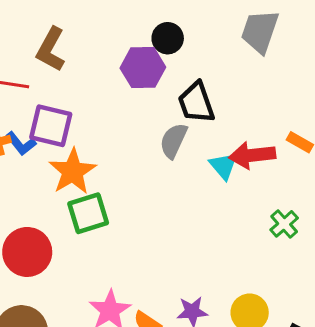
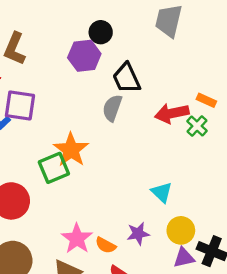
cyan triangle: (223, 166) -> (162, 192), moved
orange star: (72, 171) -> (71, 150), moved
green cross: (284, 224) -> (197, 126), moved

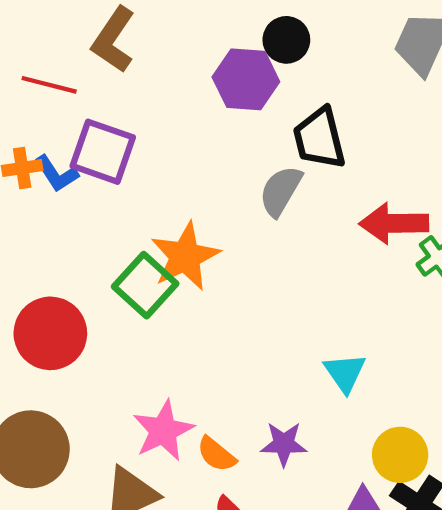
green square: (54, 168) -> (145, 285), turned -36
yellow circle: (181, 230) -> (400, 455), moved

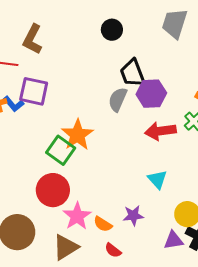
purple hexagon: (246, 79) -> (151, 94), moved
red arrow: (394, 223) -> (160, 131), moved
red circle: (50, 333) -> (53, 190), moved

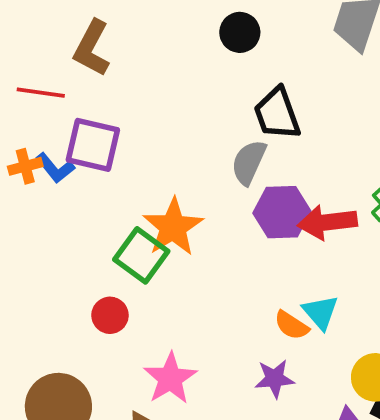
purple hexagon: (151, 94) -> (282, 212), moved
red circle: (53, 190) -> (110, 315), moved, size x0.6
orange semicircle: (103, 224) -> (291, 325), moved

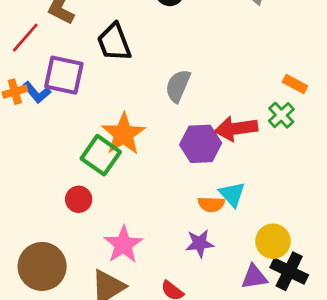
red line: (41, 93) -> (25, 38), turned -56
black trapezoid: (277, 114) -> (114, 42), moved
purple hexagon: (282, 212) -> (201, 144), moved
orange semicircle: (291, 325) -> (211, 204), turned -30

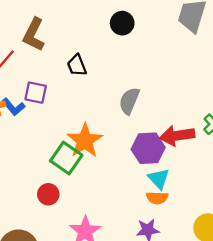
black trapezoid: (114, 42) -> (77, 65), size x0.7
purple square: (64, 75) -> (36, 93), size x0.7
cyan triangle: (232, 194) -> (159, 179), moved

